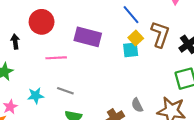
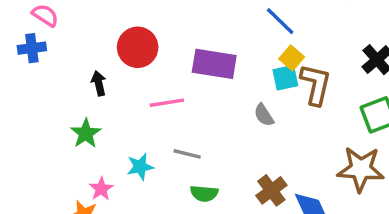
brown L-shape: (160, 34) -> (316, 84), moved
gray semicircle: (137, 105) -> (264, 115), moved

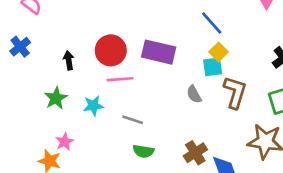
red circle: (138, 47) -> (111, 50), moved
blue cross: (32, 48) -> (20, 47), moved, turned -36
brown L-shape: (316, 84) -> (235, 92), moved
cyan star: (140, 167) -> (93, 106), moved

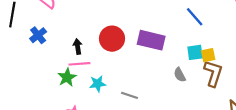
yellow square: (219, 52) -> (208, 55), moved, turned 32
pink line: (120, 79) -> (79, 64), moved

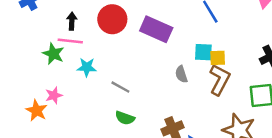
green star: (67, 77) -> (53, 54), turned -30

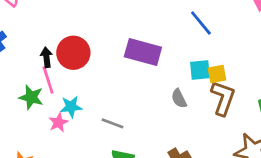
red circle: (112, 19) -> (73, 53), moved
pink line: (70, 41) -> (48, 80), turned 75
pink star: (54, 95) -> (58, 123), moved

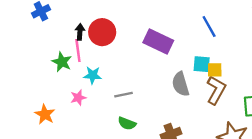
gray semicircle: (179, 99) -> (181, 84), size x1.5
pink star: (58, 123) -> (78, 98), moved
gray line: (112, 123) -> (123, 95), turned -42

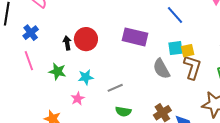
pink line: (78, 50) -> (29, 61), moved

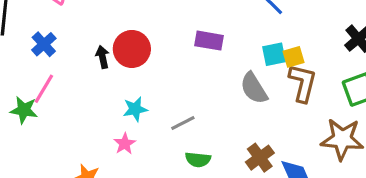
purple rectangle: (135, 37) -> (209, 41), size x0.7
pink line: (29, 61) -> (44, 89), turned 54
green star: (57, 71) -> (24, 110), moved

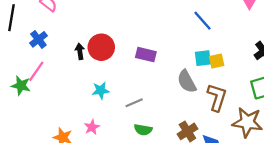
purple rectangle: (209, 41) -> (146, 55), moved
brown L-shape: (303, 83) -> (217, 97), moved
pink star: (125, 144) -> (92, 127), moved

